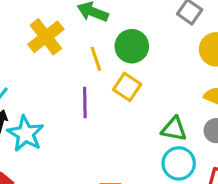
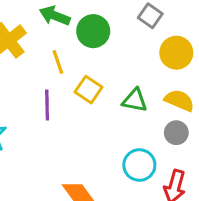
green circle: (132, 46) -> (93, 31), moved
green triangle: (174, 129) -> (135, 100), moved

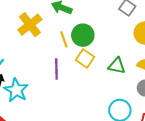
green circle: (93, 31) -> (83, 35), moved

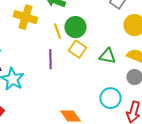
yellow cross: (30, 25) -> (25, 17), turned -35

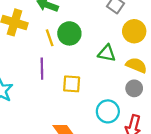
yellow square: (77, 49) -> (72, 84), moved, turned -30
green triangle: (107, 56) -> (107, 53), moved

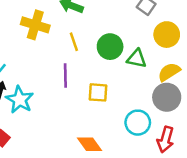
green circle: (69, 33) -> (110, 47), moved
yellow semicircle: (136, 65) -> (169, 72), turned -55
gray circle: (134, 88) -> (167, 97), size x1.5

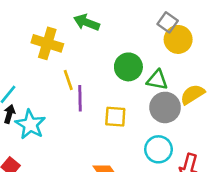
yellow circle: (167, 35) -> (178, 39), moved
yellow line: (74, 42) -> (68, 80), moved
gray circle: (167, 97) -> (165, 107), moved

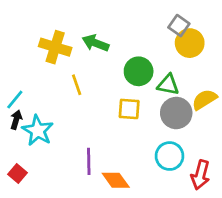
green arrow: (87, 22) -> (96, 43), moved
purple line: (80, 98) -> (89, 161), moved
yellow square: (115, 117) -> (129, 109), moved

